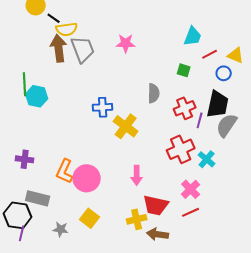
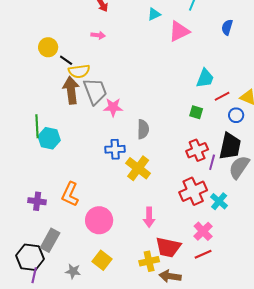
pink star: (126, 43) -> (113, 107), moved
gray semicircle: (154, 93) -> (143, 129), moved
orange L-shape: (65, 171) -> (70, 194), moved
gray rectangle: (38, 198) -> (50, 240), turned -75

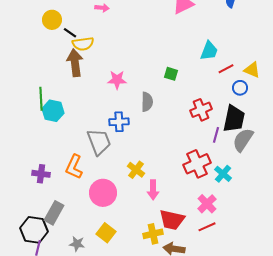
gray trapezoid: (95, 91) -> (99, 142), moved
green square: (196, 112) -> (171, 74), moved
red cross: (197, 150) -> (201, 110), moved
yellow cross: (138, 168) -> (136, 170), moved, size x0.7

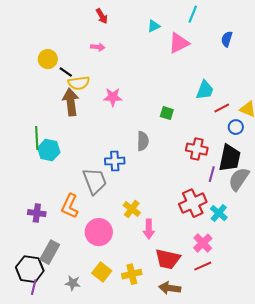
pink star: (117, 80) -> (113, 97), moved
red cross: (201, 110) -> (197, 149), turned 35
yellow cross: (153, 234) -> (132, 274), moved

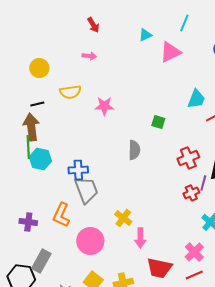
black line: (66, 72) -> (37, 104), moved, turned -48
brown arrow: (71, 102) -> (31, 127), moved
red cross: (197, 149) -> (188, 158), turned -35
blue cross: (115, 161) -> (78, 170), moved
red cross: (193, 203) -> (191, 193), moved, size x0.6

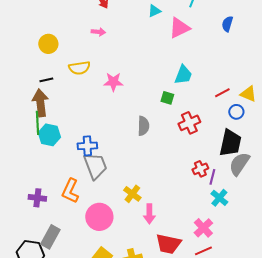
cyan trapezoid: (196, 99) -> (183, 75), moved
red cross: (188, 158) -> (189, 123), moved
purple line: (203, 183) -> (212, 177), moved

